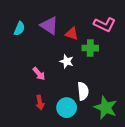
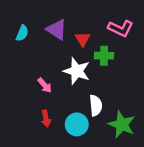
red triangle: (72, 34) -> (83, 39), turned 40
white star: (67, 61) -> (77, 71), size x1.6

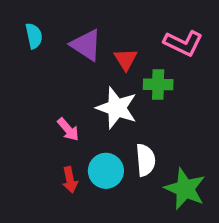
cyan semicircle: (22, 33) -> (34, 36), moved, turned -35
cyan circle: (77, 124) -> (106, 171), moved

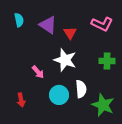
green cross: (158, 84) -> (107, 61), moved
red arrow: (70, 180) -> (21, 100), moved

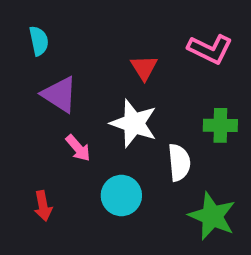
purple triangle: (48, 25) -> (60, 94), moved
white semicircle: (81, 89) -> (179, 162), moved

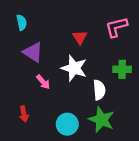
pink L-shape: (210, 49) -> (116, 27), turned 140
cyan circle: (121, 195) -> (67, 124), moved
green star: (212, 216) -> (101, 120), moved

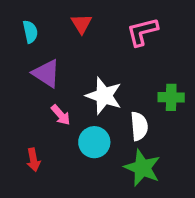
pink L-shape: (116, 27) -> (142, 32), moved
red triangle: (80, 37) -> (81, 24), moved
cyan circle: (67, 124) -> (94, 142), moved

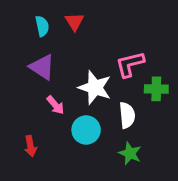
cyan semicircle: (30, 32) -> (42, 26), moved
pink L-shape: (142, 32) -> (130, 64), moved
green star: (142, 168) -> (130, 153), size x0.7

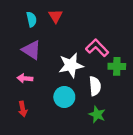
pink L-shape: (130, 64) -> (97, 48), turned 60
white star: (95, 88) -> (71, 65), turned -30
pink arrow: (55, 105) -> (25, 78), moved, turned 136

